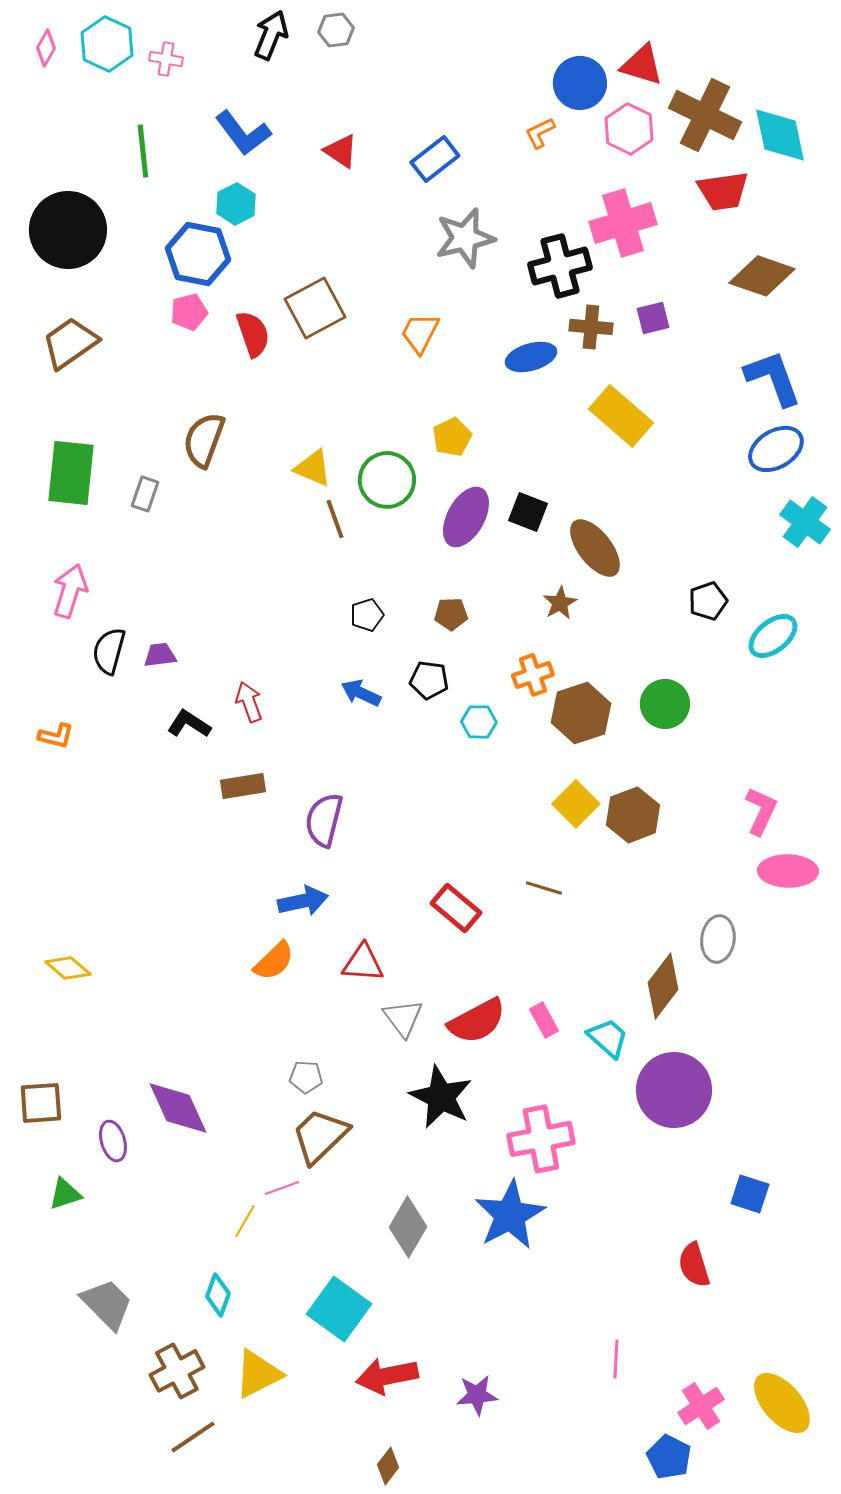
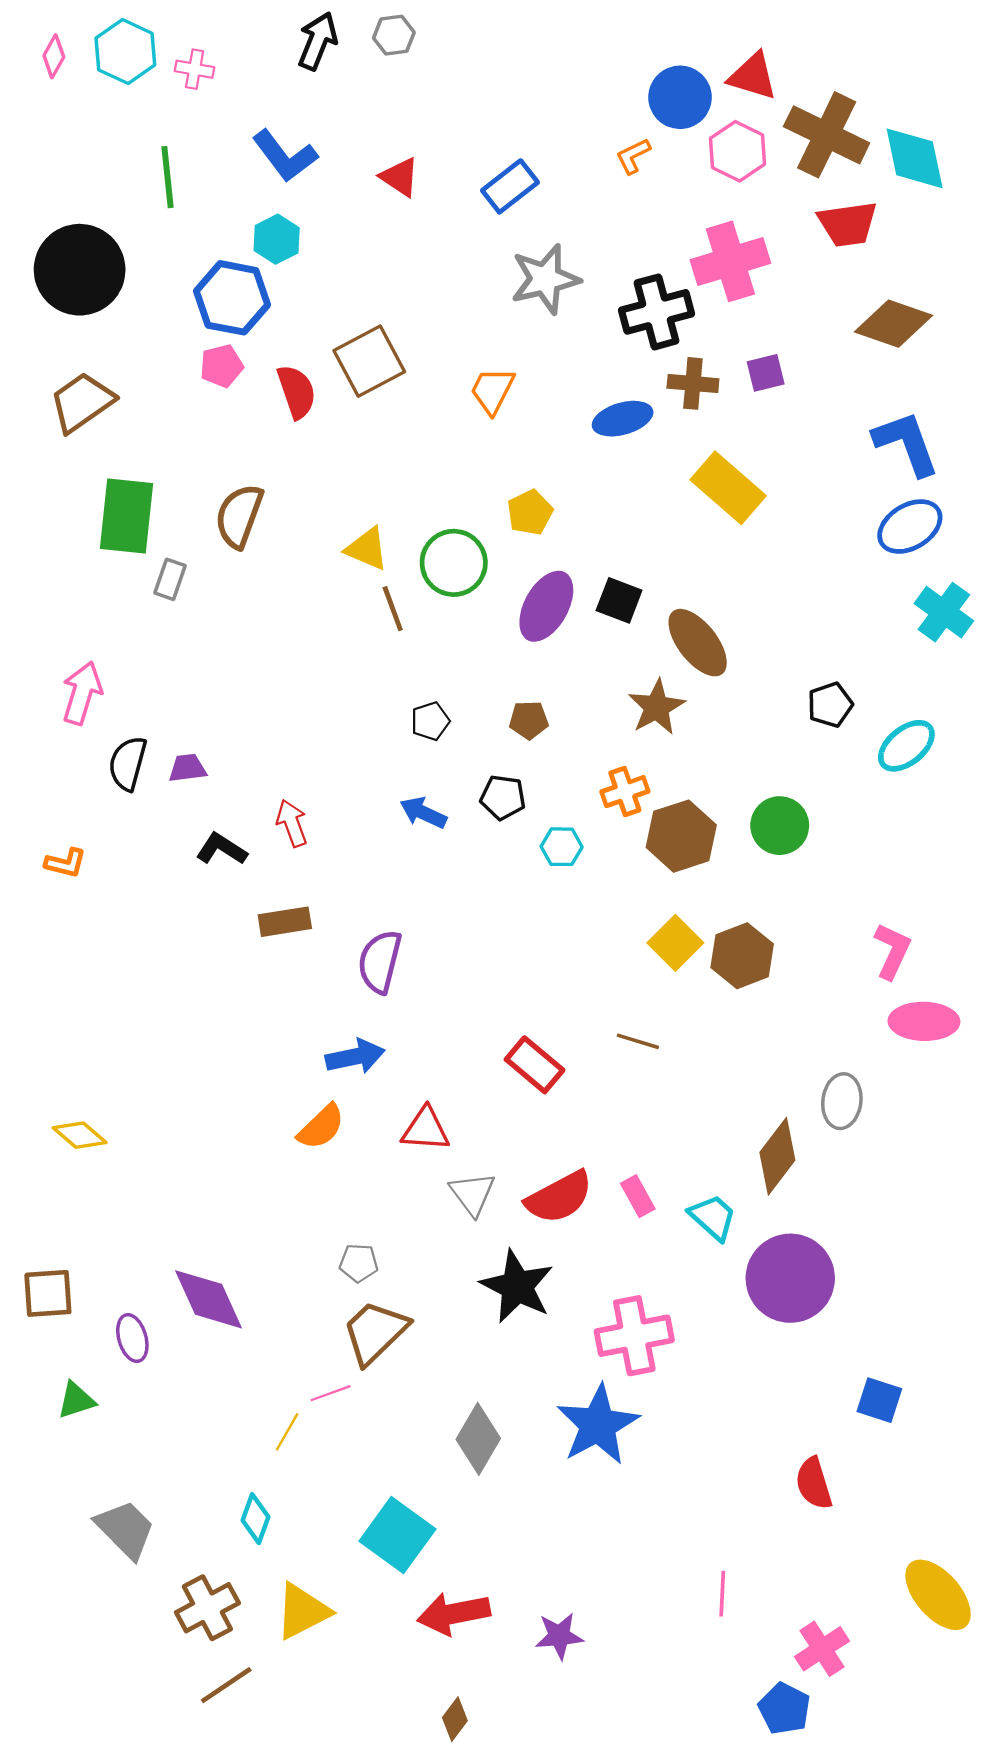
green rectangle: (71, 473) -> (127, 516), moved
brown star: (560, 603) -> (657, 707), size x1.4
yellow ellipse: (782, 1403) -> (938, 1595), moved

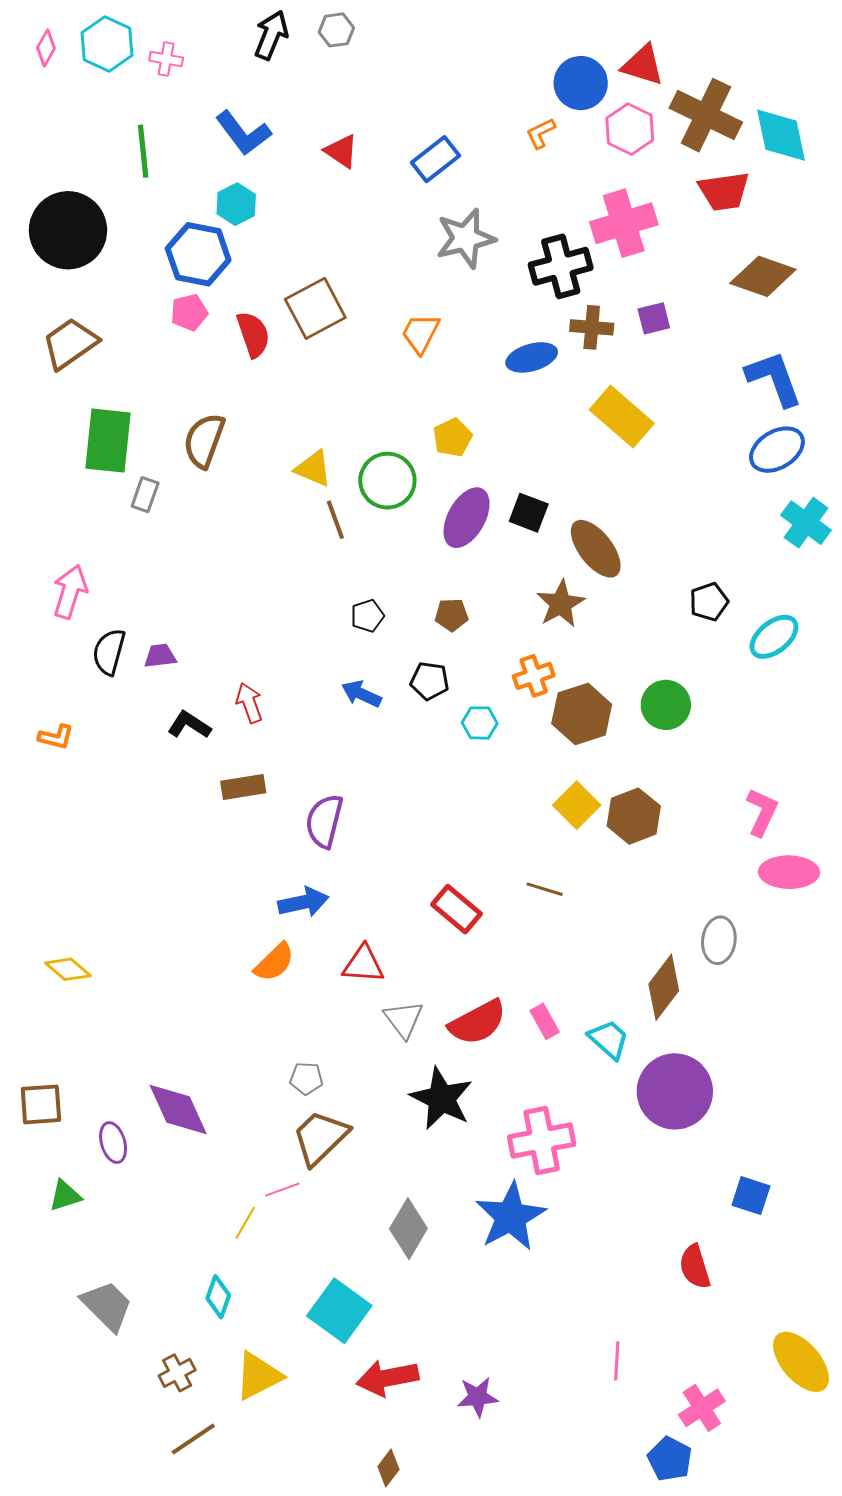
brown cross: (207, 1608) -> (177, 1373), size x0.7

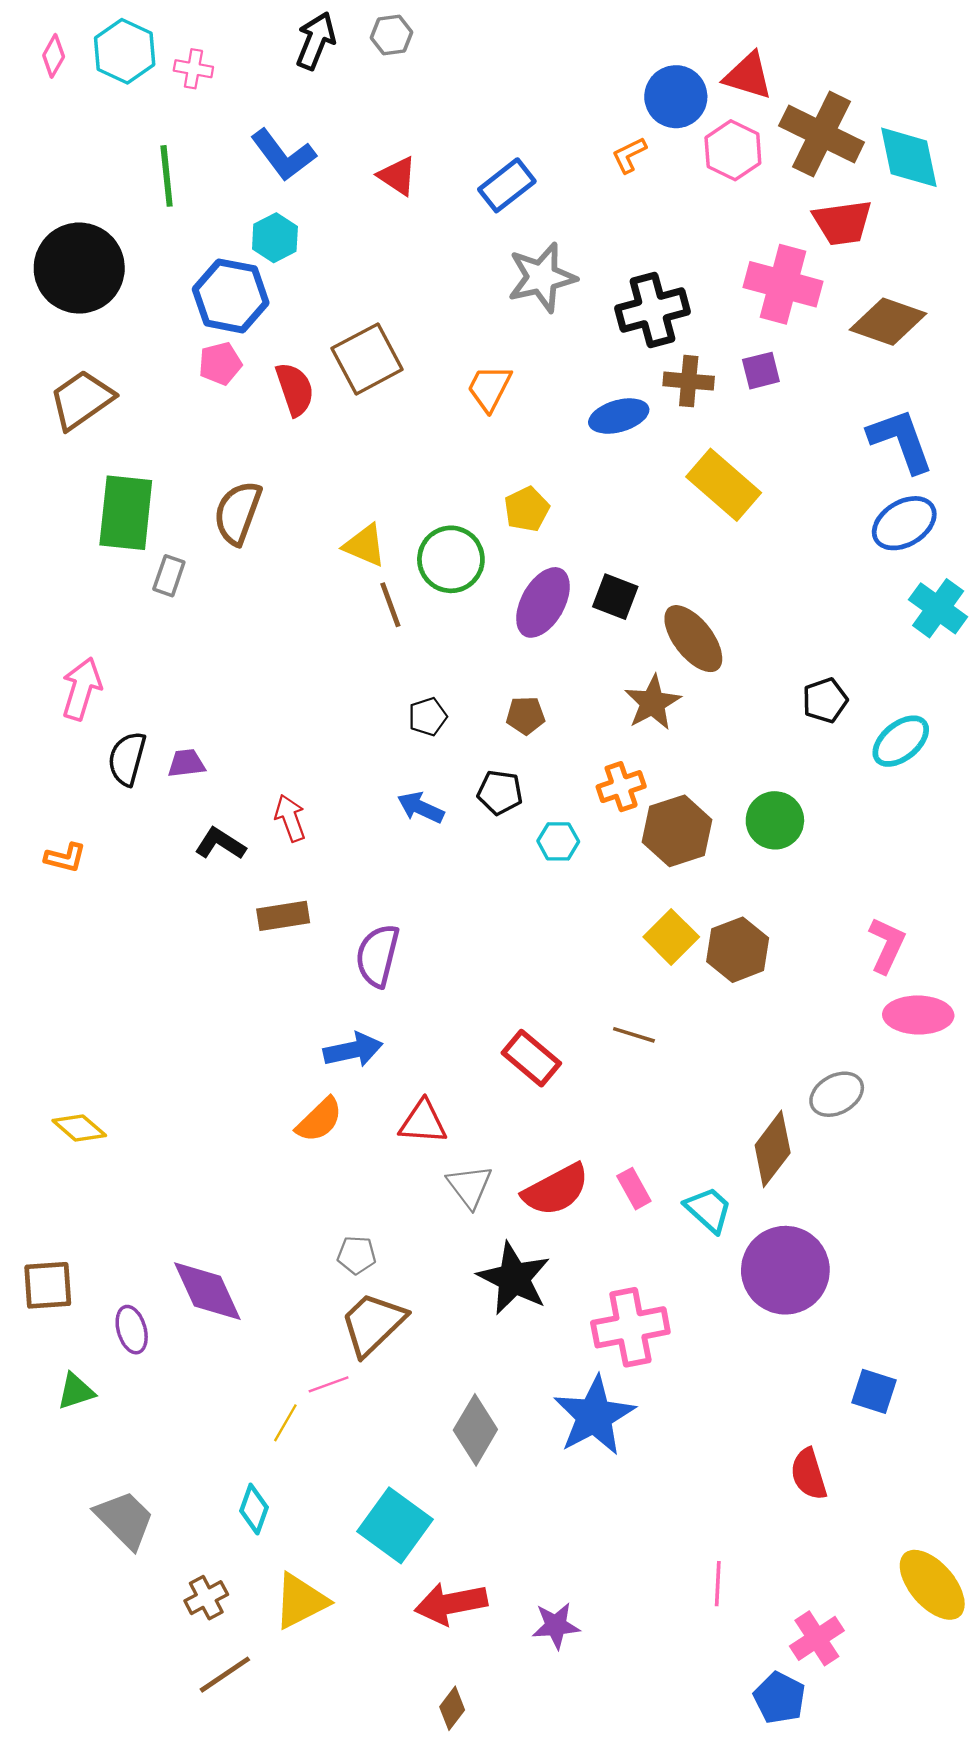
pink cross: (624, 223) -> (783, 284), moved, turned 32
gray ellipse: (719, 940) -> (837, 1094), turned 54

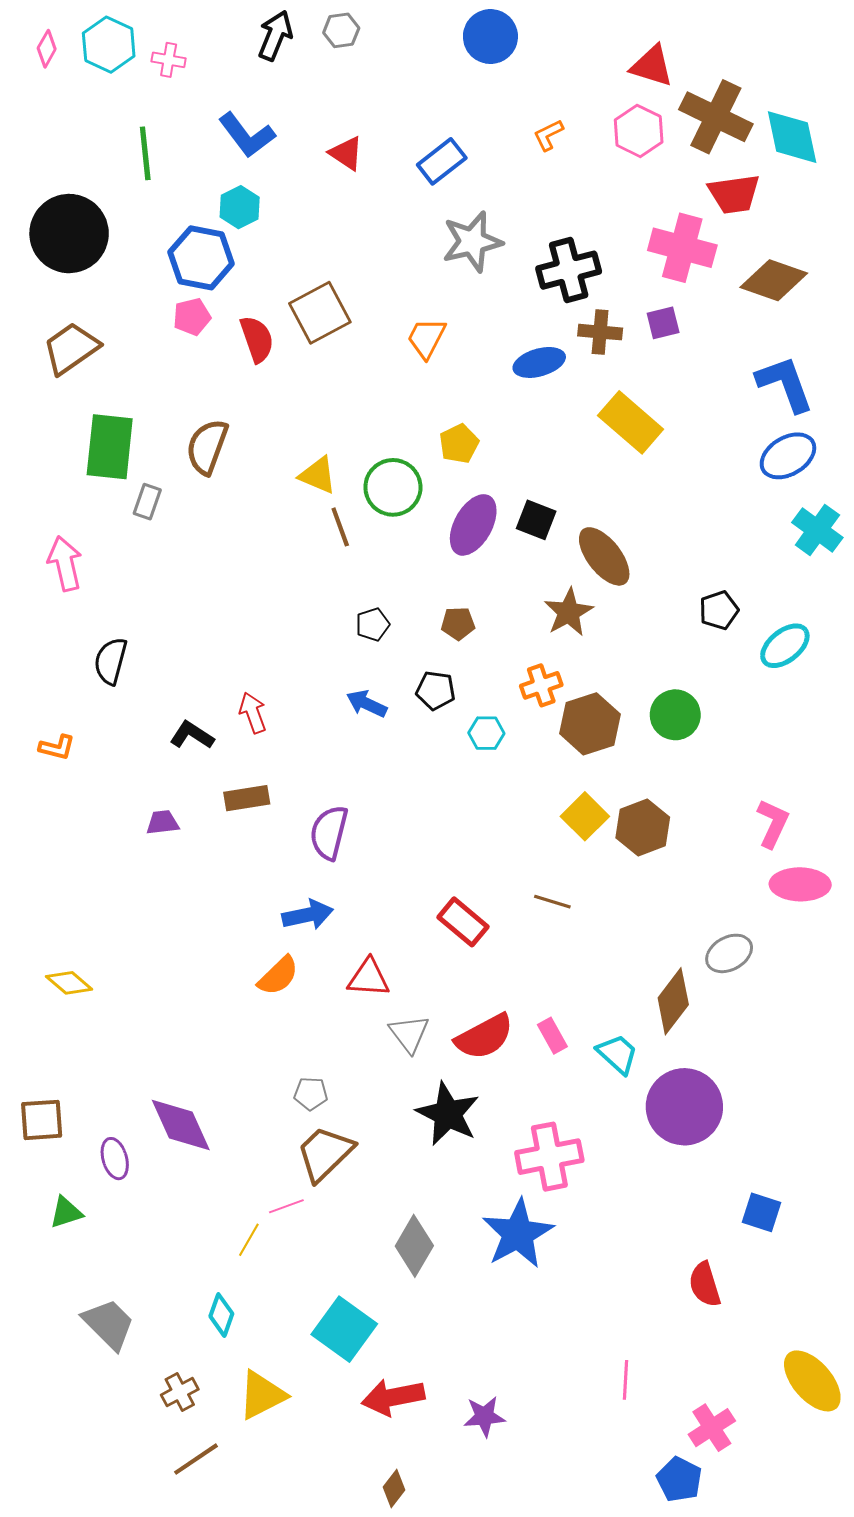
blue circle: (676, 97) -> (490, 37), moved
pink arrow: (82, 689) -> (65, 564), moved, turned -30
purple trapezoid: (186, 763) -> (162, 822), moved

